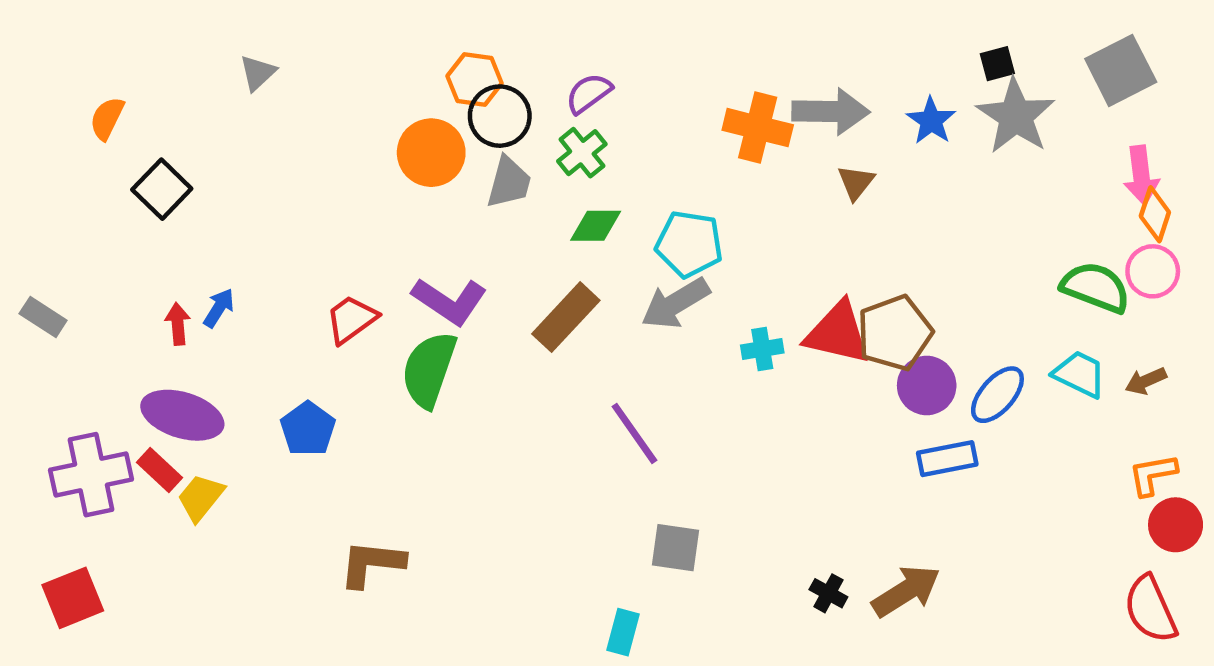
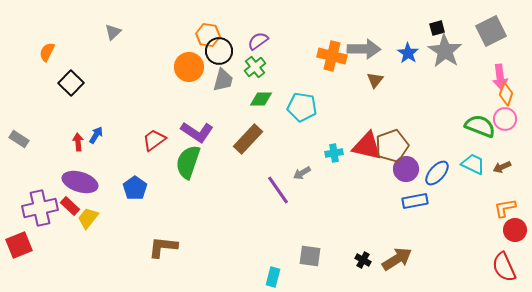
gray arrow: (675, 303) -> (302, 173), moved, size x0.6
gray square: (675, 548) -> (310, 256), moved
red square: (73, 598) -> (19, 245), moved

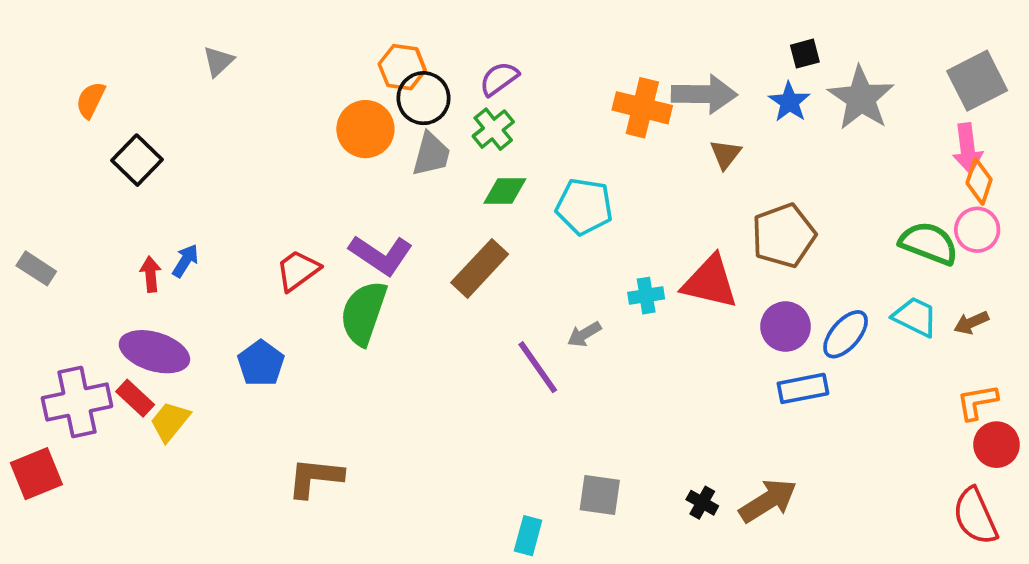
black square: (437, 28) -> (805, 54), moved
gray square: (491, 31) -> (977, 81), moved
brown pentagon: (392, 146) -> (784, 236), moved

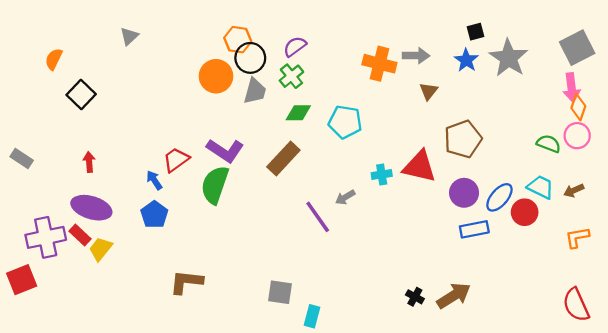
gray arrow: (704, 94) -> (416, 56), size x0.7
green semicircle: (929, 243) -> (549, 144), size x0.7
blue arrow: (185, 261) -> (154, 180), moved, turned -66
red circle: (997, 445) -> (525, 212), moved
gray square: (600, 495) -> (280, 292), moved

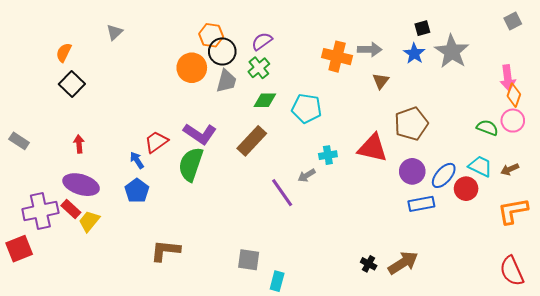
gray square: (577, 48) -> (513, 21), moved, size x0.6
orange semicircle: (54, 59) -> (64, 53), moved
cyan cross: (382, 175) -> (328, 155), moved
orange L-shape: (577, 237) -> (513, 211), size x1.4

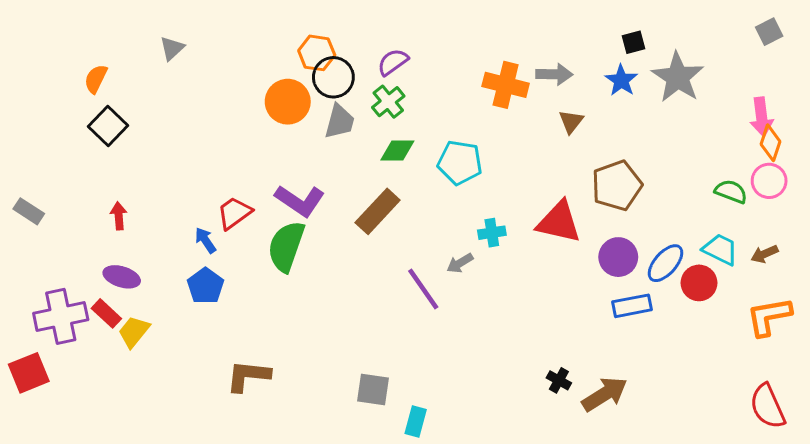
purple ellipse: (81, 185) -> (122, 277), size x0.7
black cross: (369, 264) -> (559, 380), moved

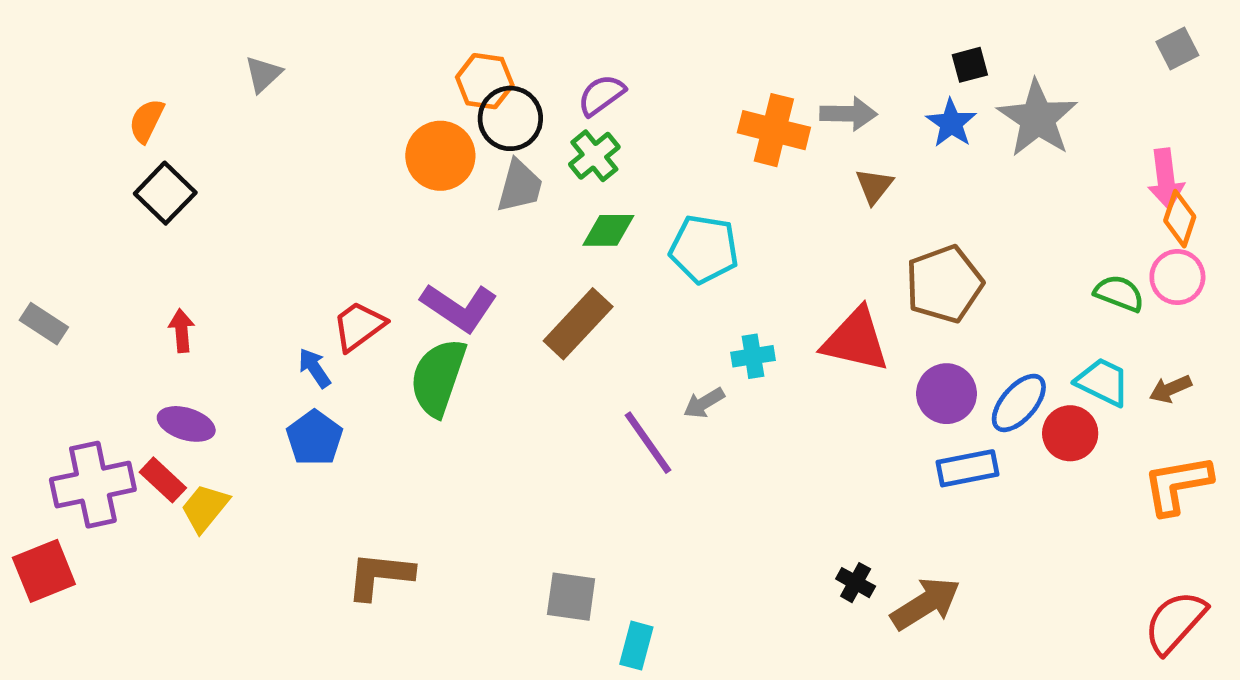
red semicircle: (768, 406) -> (1175, 622), turned 66

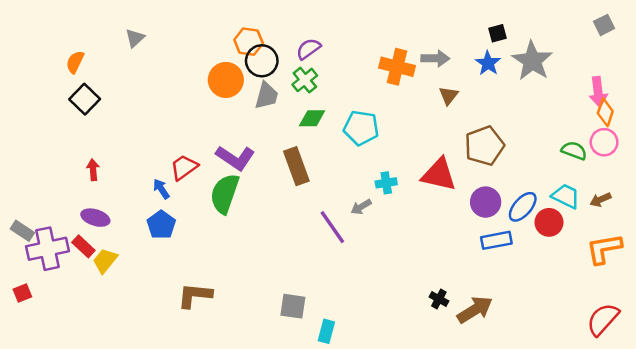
gray rectangle: (44, 324) -> (22, 231), moved
brown rectangle: (578, 324) -> (296, 166), turned -63
red square: (44, 571) -> (22, 293), size x0.6

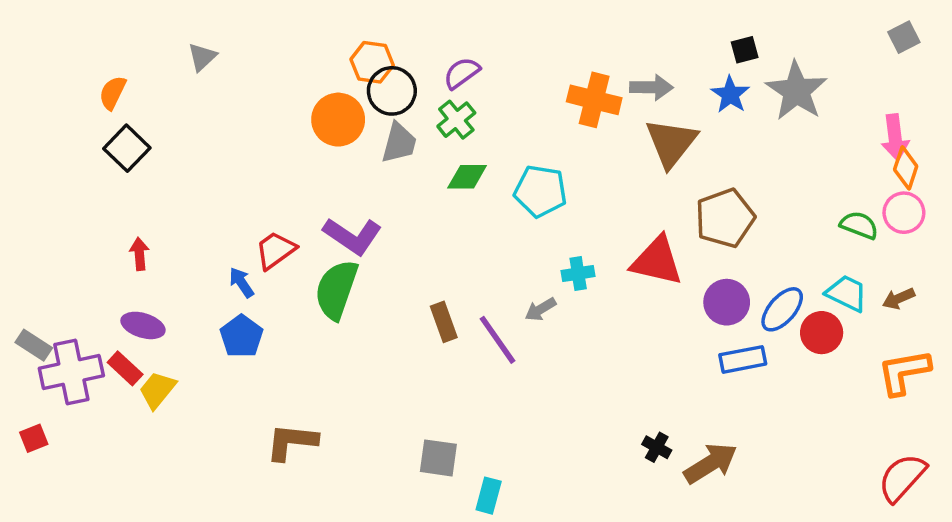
brown triangle: (448, 96) -> (671, 143), size x1.8
brown rectangle: (296, 166) -> (444, 322), moved, size x0.7

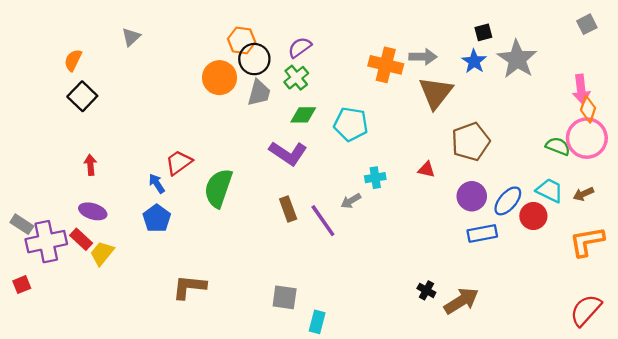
pink circle: (904, 213) -> (587, 138), size x1.5
purple L-shape: (352, 236) -> (288, 153), moved
red triangle: (657, 261) -> (426, 170), size x0.5

